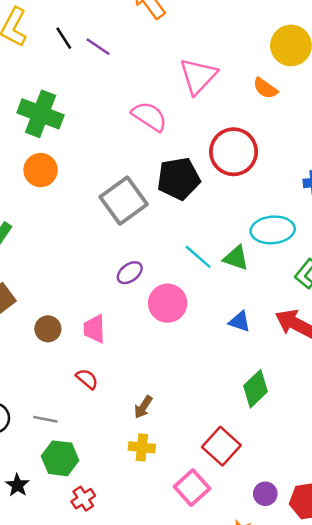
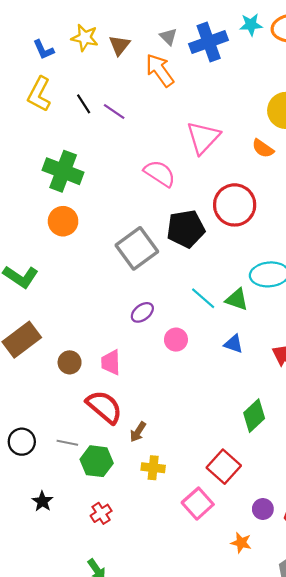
pink circle: (168, 303) -> (176, 340), size x0.7
blue triangle: (240, 322) -> (234, 344), moved
red semicircle: (87, 379) -> (104, 407), size x1.8
brown arrow: (143, 407) -> (138, 432), moved
green hexagon: (60, 458) -> (97, 461), moved

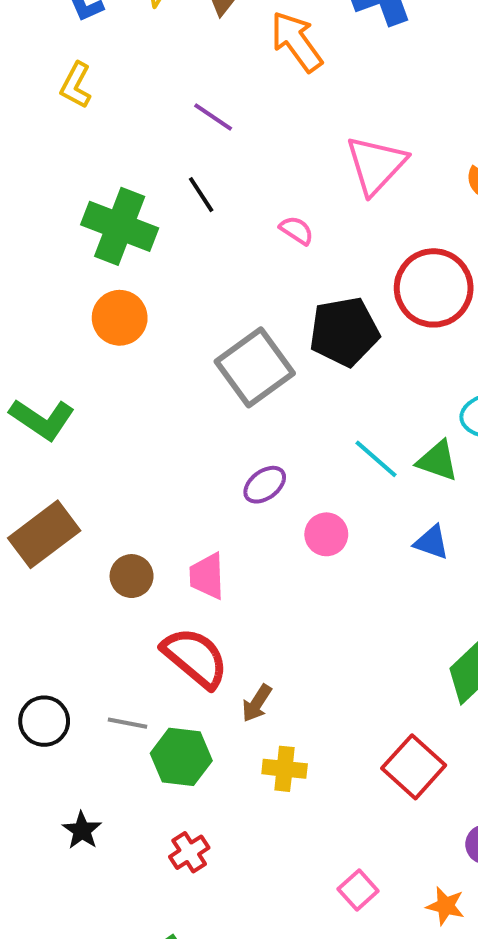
yellow L-shape: (39, 94) -> (76, 85), size x0.7
black line: (84, 104) -> (201, 195), moved
pink semicircle: (160, 173) -> (296, 230), size x0.6
pink square: (198, 504) -> (358, 890), moved, size x0.7

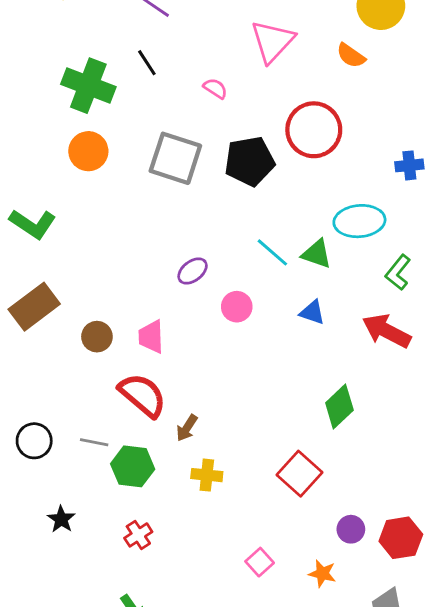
gray square: (255, 367) -> (175, 158), moved, turned -36

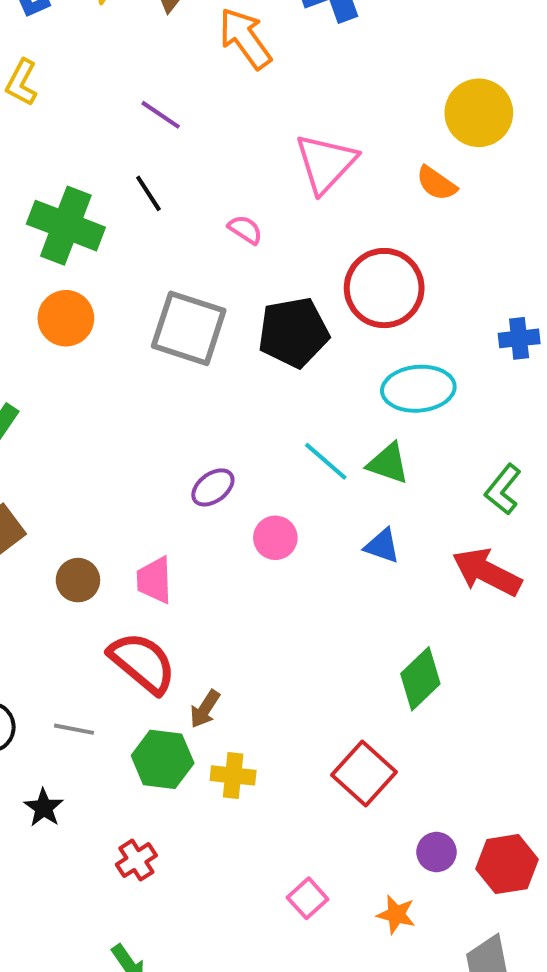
cyan ellipse: (359, 221) -> (418, 389), moved
green hexagon: (133, 466) -> (163, 759), moved
black star: (61, 519) -> (44, 808), moved

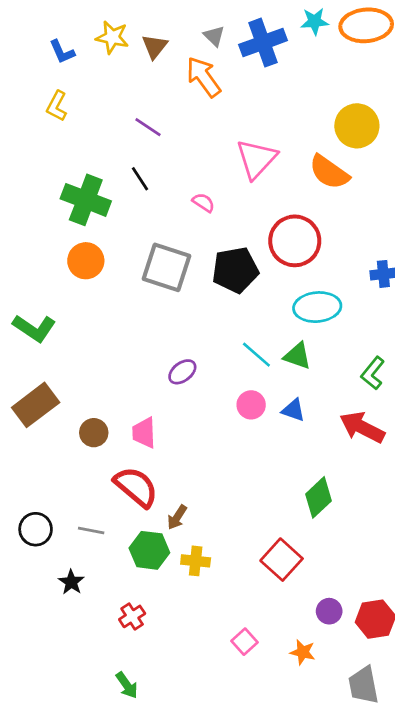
orange semicircle: (436, 183) -> (329, 172), size x1.5
pink circle: (275, 538) -> (251, 405), moved

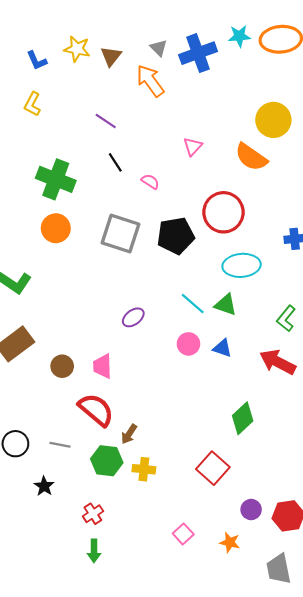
pink triangle: (256, 159) -> (193, 146), size x0.6
black line: (140, 179) -> (115, 162), moved
green arrow: (127, 685) -> (94, 551), moved, turned 35

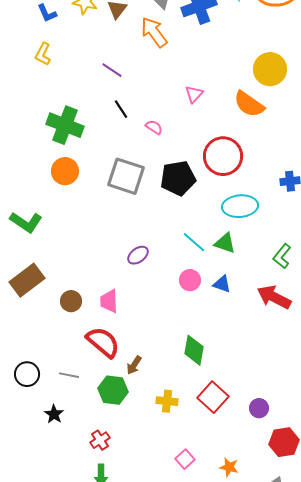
green diamond: (243, 418) -> (194, 350), moved, turned -36
yellow cross: (144, 469) -> (167, 401), moved
purple circle: (251, 510) -> (259, 408), moved

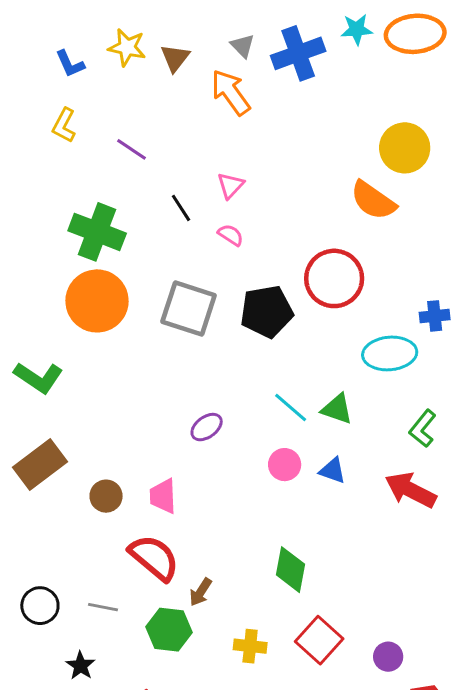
purple line: (112, 70) -> (132, 149), moved
pink triangle: (194, 94) -> (231, 185), moved
orange circle: (65, 171) -> (97, 301), size x1.5
cyan ellipse: (240, 206) -> (390, 353), moved

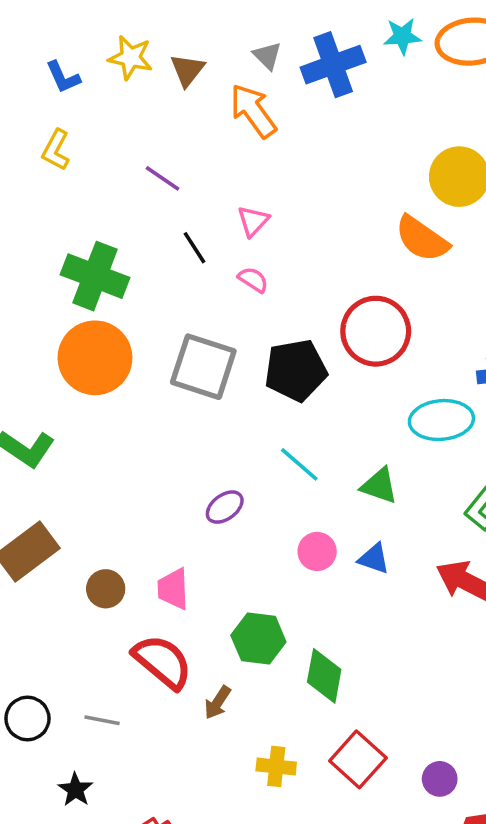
purple line: (132, 149) -> (162, 178), moved
cyan line: (291, 408) -> (299, 464), moved
green hexagon: (169, 630) -> (258, 639), moved

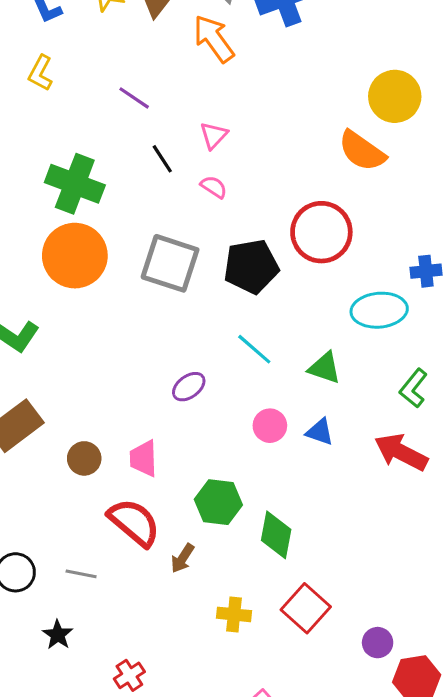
purple circle: (440, 779) -> (378, 643), moved

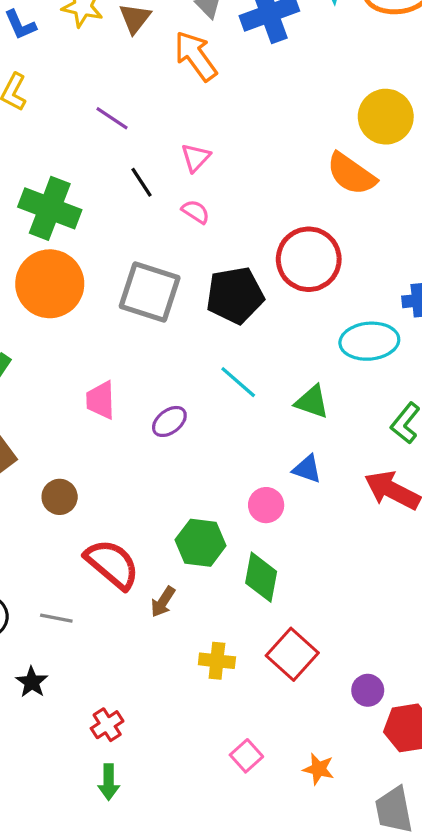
pink circle: (270, 426) -> (266, 505), moved
pink trapezoid: (143, 458) -> (101, 400), moved

